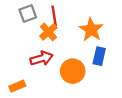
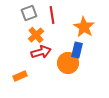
orange cross: (48, 32) -> (36, 35), moved
blue rectangle: (99, 56) -> (77, 50), moved

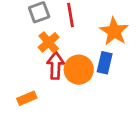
red arrow: (41, 52) -> (55, 66), turned -72
orange circle: (68, 63) -> (79, 70), moved

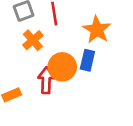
red arrow: (55, 66) -> (46, 80), moved

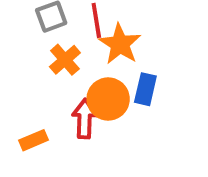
orange star: (97, 30) -> (120, 44), moved

